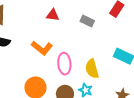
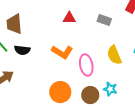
yellow semicircle: (92, 69) -> (114, 55), moved

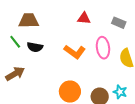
brown trapezoid: (14, 24) -> (29, 21), turned 90
pink ellipse: (86, 65) -> (103, 48), moved

